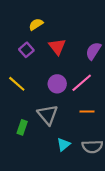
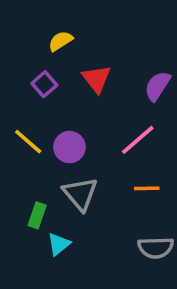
purple circle: (57, 84) -> (69, 147), moved
cyan triangle: (64, 144) -> (59, 244), moved

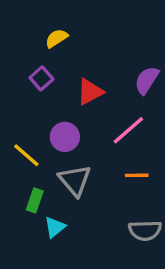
red triangle: (96, 79) -> (90, 92), moved, turned 40
yellow line: (28, 142) -> (26, 155), moved

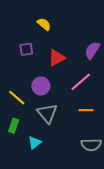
yellow semicircle: (56, 38) -> (44, 24), moved, turned 72
purple square: (41, 78) -> (26, 49), turned 32
green rectangle: (35, 200) -> (14, 126), moved

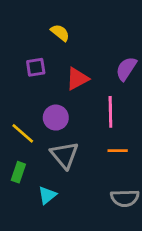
pink line: (81, 82) -> (110, 112), turned -50

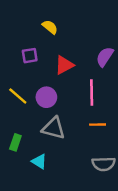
yellow line: (23, 133) -> (18, 96), moved
gray triangle: (64, 155) -> (54, 128), turned -35
cyan triangle: (47, 195) -> (39, 161), turned -49

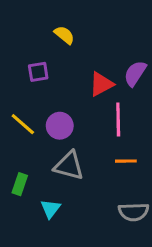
red triangle: (64, 65) -> (101, 84), moved
cyan triangle: (39, 161) -> (50, 209), turned 35

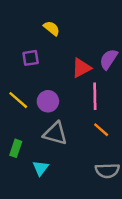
orange line: (126, 161) -> (101, 130), turned 42

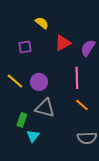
red triangle: (81, 68) -> (63, 43), moved
green rectangle: (16, 148) -> (22, 120), moved

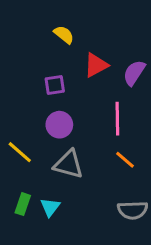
purple square: (25, 47) -> (55, 85), moved
yellow line: (15, 81) -> (20, 152), moved
green rectangle: (22, 120) -> (23, 204), moved

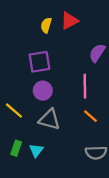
yellow semicircle: (64, 35) -> (46, 25), turned -112
red triangle: (96, 65) -> (69, 21), moved
purple square: (55, 85) -> (39, 62), size x1.5

